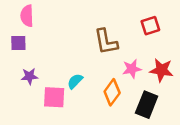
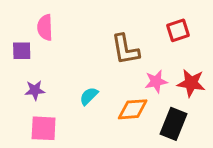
pink semicircle: (27, 16) -> (45, 27), moved
orange diamond: (112, 92) -> (133, 109), turned 50
pink square: (54, 97) -> (44, 128), moved

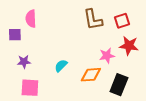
brown L-shape: (125, 49) -> (93, 20), moved
red star: (191, 83) -> (129, 46), moved

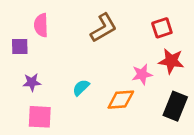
brown L-shape: (93, 20) -> (104, 28), moved, turned -110
black rectangle: (119, 85) -> (175, 106), moved

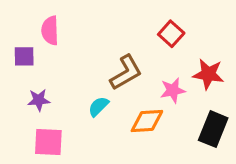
brown L-shape: (104, 28) -> (126, 73), moved
red square: (162, 28) -> (171, 34), moved, turned -30

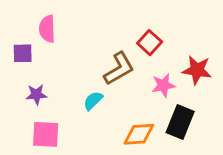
red square: (171, 34) -> (150, 43), moved
orange diamond: (147, 121) -> (139, 134), moved
black rectangle: (213, 129) -> (180, 122), moved

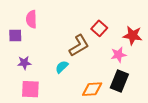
red star: (197, 70) -> (133, 35), moved
pink star: (163, 85) -> (118, 55), moved

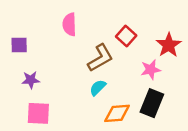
pink semicircle: (31, 19) -> (69, 24), moved
red star: (133, 35) -> (169, 45), turned 30
cyan semicircle: (62, 67) -> (98, 88), moved

